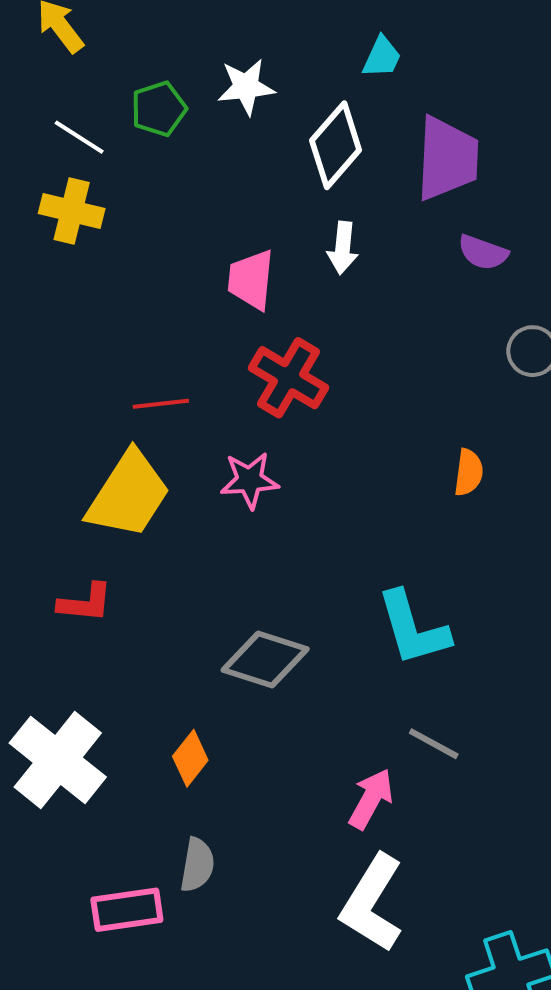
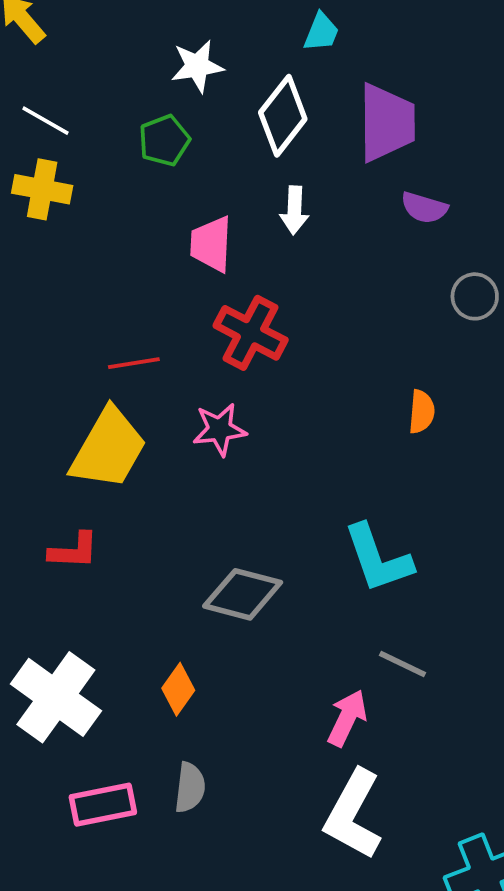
green pentagon: (159, 109) -> (164, 140), moved
pink rectangle: (127, 910) -> (103, 805), moved

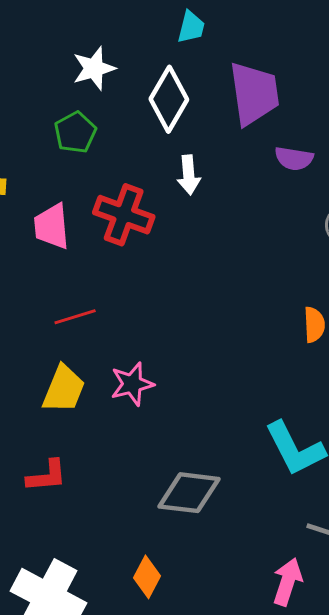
pink trapezoid: (211, 244) -> (52, 226), moved
red cross: (251, 333) -> (124, 215), moved
pink star: (220, 429) -> (132, 384), moved
yellow trapezoid: (108, 449) -> (64, 389), size x0.7

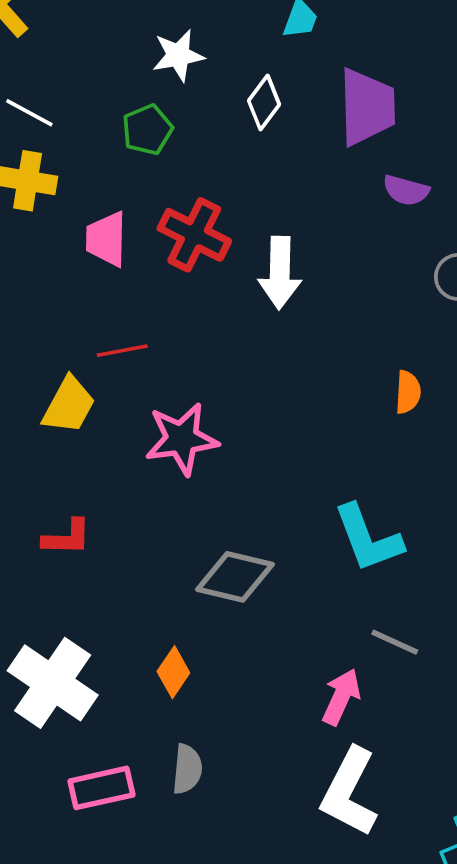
white diamond: (169, 99) -> (264, 103), size x0.7
white arrow: (189, 175) -> (280, 273), moved, size x1.5
pink star: (132, 384) -> (182, 439), size x1.4
yellow trapezoid: (64, 389) -> (69, 405), moved

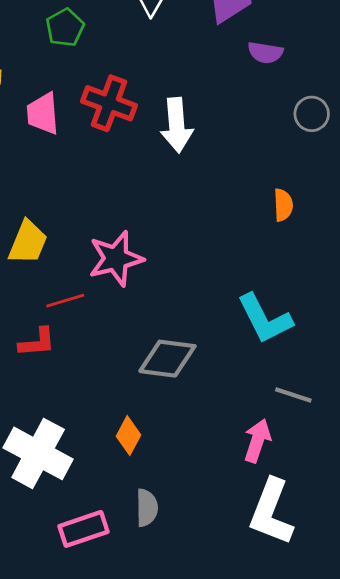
red line: (122, 351) -> (65, 301), moved

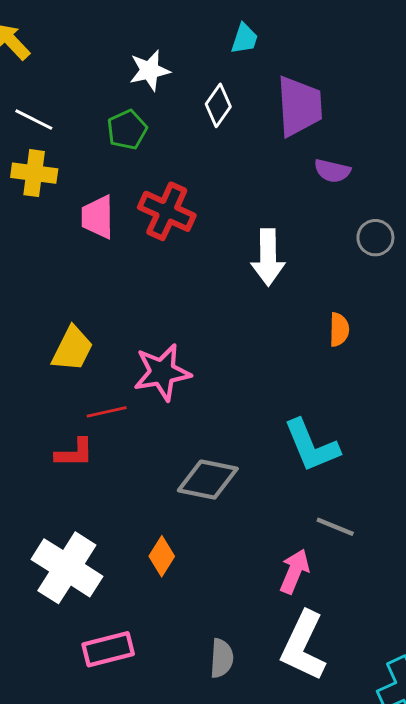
white arrow: (177, 125) -> (268, 257), moved
gray semicircle: (147, 508) -> (222, 658), moved

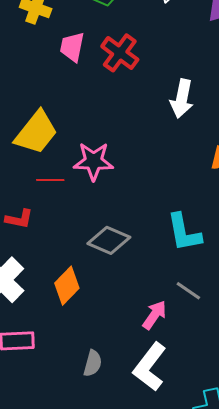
yellow trapezoid: (72, 349) -> (36, 132), size x1.4
red L-shape: (74, 453) -> (19, 219), moved
orange diamond: (162, 556) -> (67, 286), size x1.4

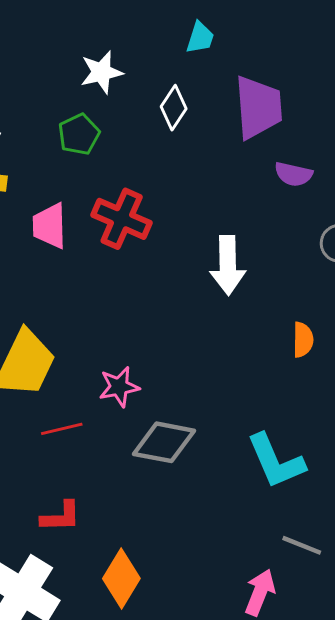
pink star: (94, 161) -> (119, 387), size x0.7
red L-shape: (19, 219) -> (61, 517), moved
gray diamond: (109, 240) -> (164, 442), moved

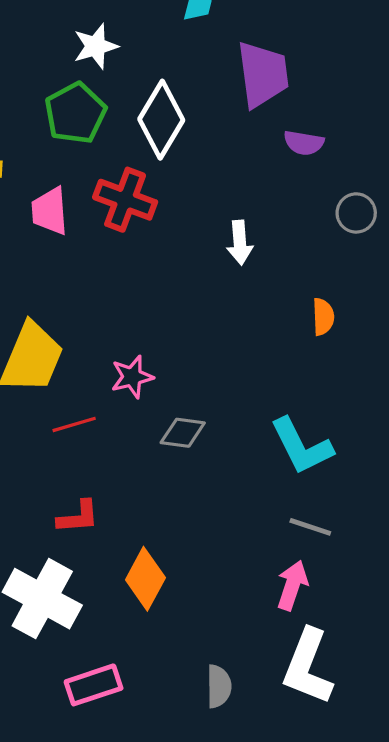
white diamond: (174, 108) -> (161, 120), moved, size x1.6
green pentagon: (79, 134) -> (75, 113), size x1.4
white arrow: (228, 265) -> (240, 243), size x0.7
gray diamond: (164, 442) -> (183, 433), size x0.7
gray line: (302, 545) -> (310, 527), moved

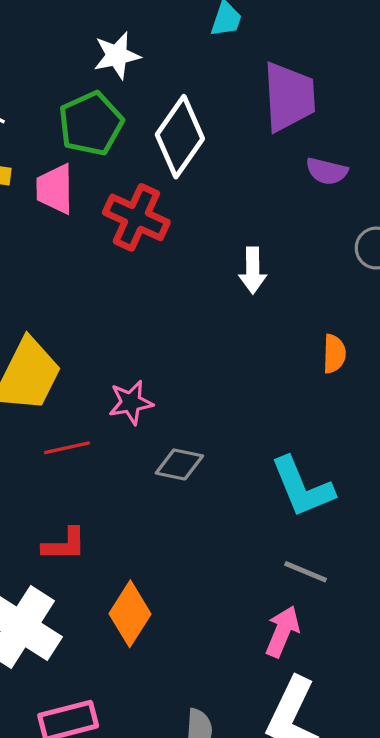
pink trapezoid: (50, 211) -> (55, 189), moved

